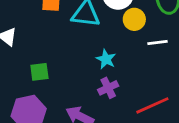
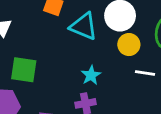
green square: (39, 72) -> (24, 70), size x1.4

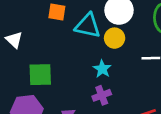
yellow circle: (129, 45) -> (115, 38), moved

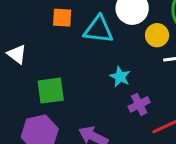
yellow circle: (115, 38) -> (157, 35), moved
purple cross: (102, 95) -> (139, 104), moved

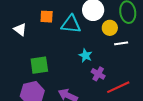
white triangle: (17, 54) -> (20, 29), moved
purple cross: (139, 104) -> (98, 74), turned -32

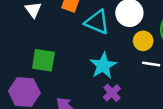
cyan star: (85, 56) -> (103, 66), size x1.5

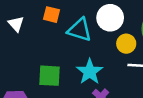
green square: (43, 60) -> (49, 76), moved

